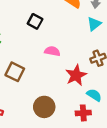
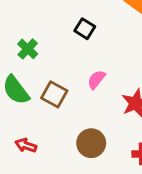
pink semicircle: (52, 51) -> (96, 80), moved, turned -64

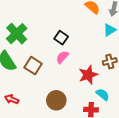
black square: (85, 29) -> (61, 38), moved
green cross: (28, 49) -> (17, 34), size x1.5

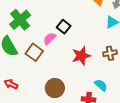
pink semicircle: (62, 57) -> (50, 39), moved
red star: (88, 75) -> (81, 56), moved

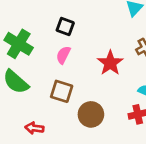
black square: (64, 27) -> (65, 27), moved
brown square: (34, 52) -> (62, 91), moved

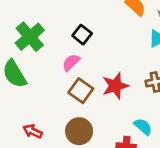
brown square: (62, 91) -> (81, 91), moved
red arrow: (34, 128) -> (33, 131), moved

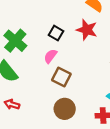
red star: (115, 86) -> (87, 30), moved, turned -30
red arrow: (33, 131) -> (12, 104), moved

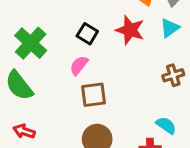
brown square: (61, 77) -> (94, 95), turned -36

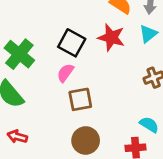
black square: (87, 34) -> (72, 43), size x1.4

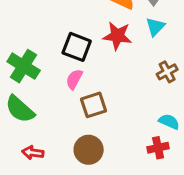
brown circle: (86, 140) -> (89, 150), moved

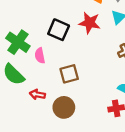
pink semicircle: (74, 79) -> (40, 56), moved, turned -42
red arrow: (33, 153) -> (37, 94), moved

